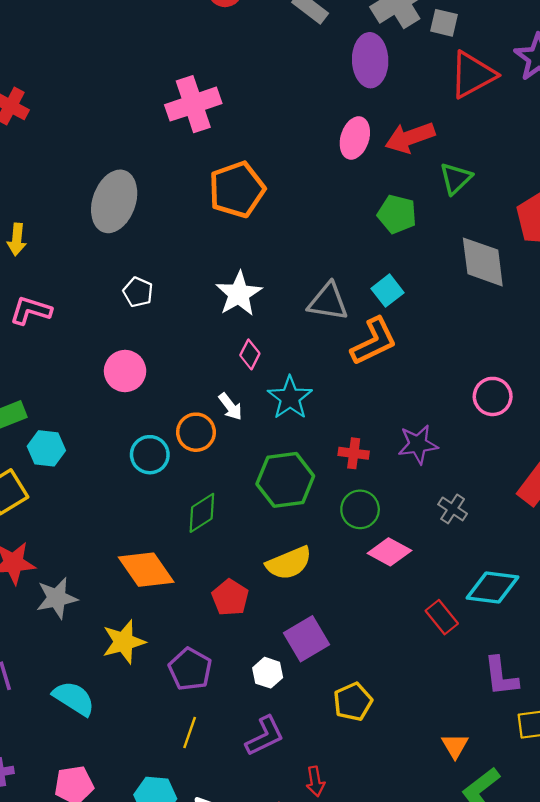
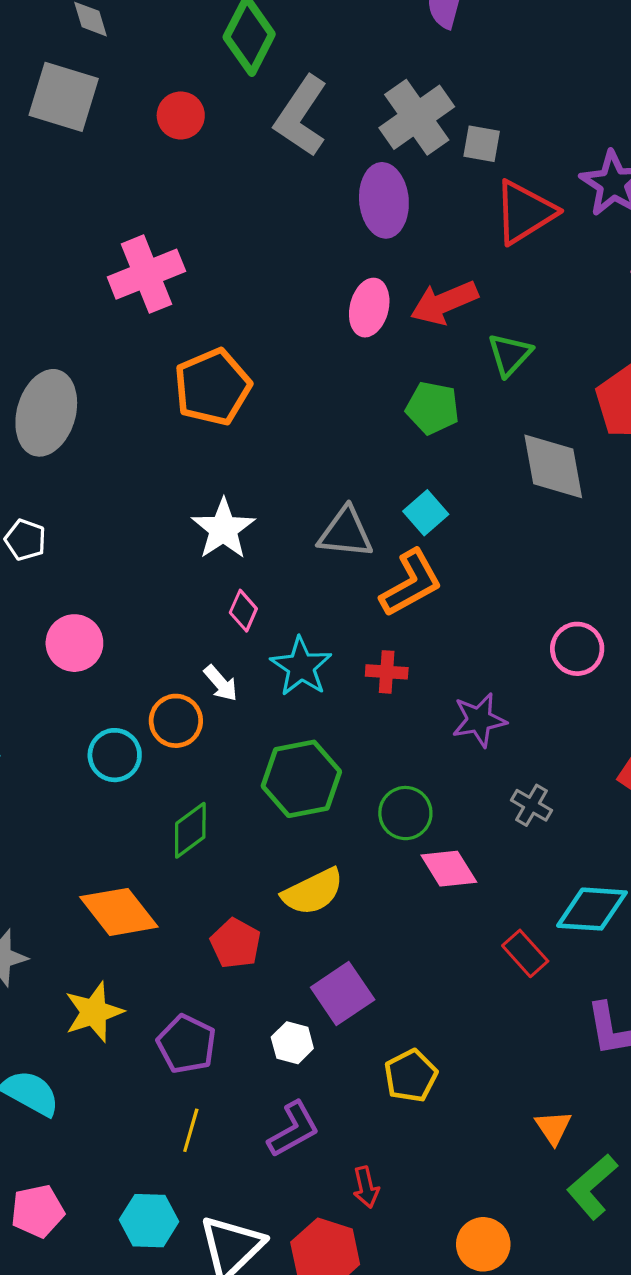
white pentagon: (138, 292) -> (25, 540), moved
red cross: (354, 453) -> (387, 672), moved
pink diamond: (389, 552) -> (449, 869), turned 33

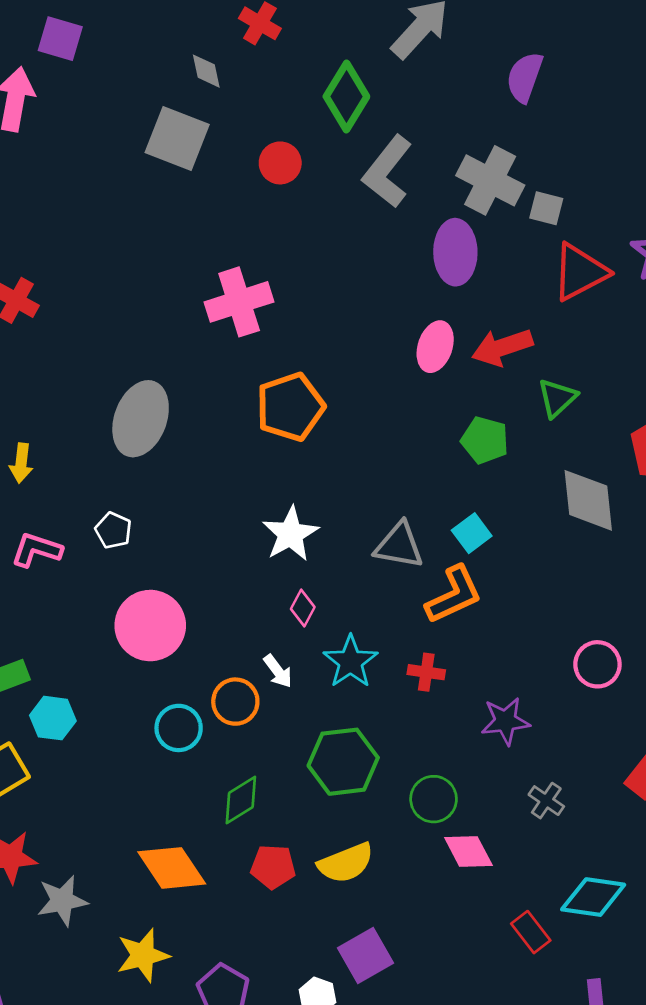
gray cross: (417, 117) -> (490, 180), turned -32
pink circle: (74, 643) -> (150, 626), size x1.4
red pentagon: (235, 943) -> (273, 867), moved, turned -30

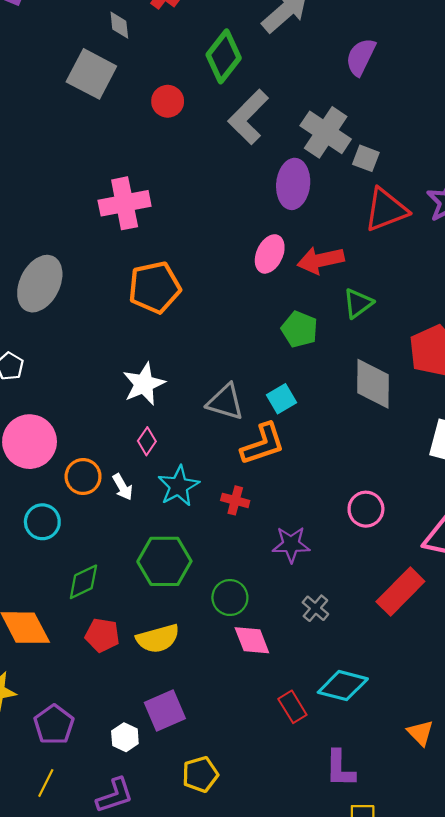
orange circle: (235, 702) -> (83, 477), moved

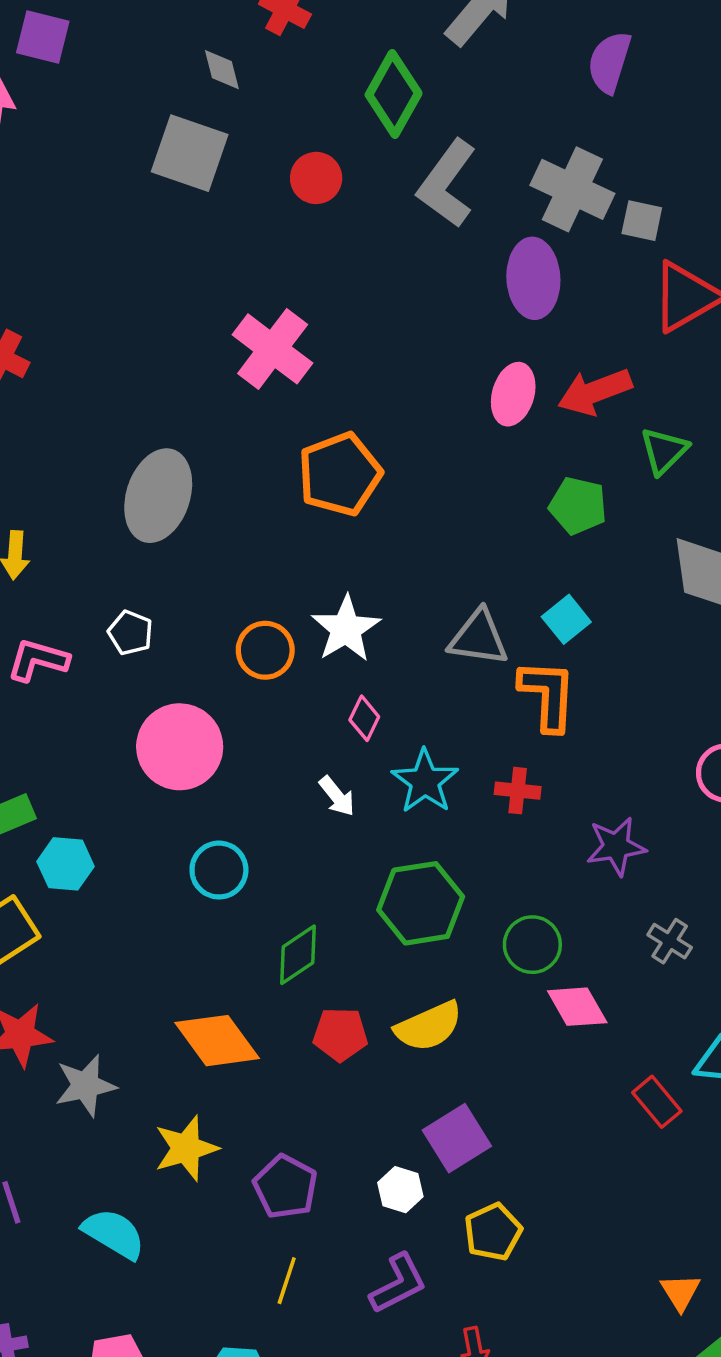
pink cross: (125, 203) -> (273, 349), turned -33
orange L-shape: (263, 444) -> (548, 695), turned -60
orange circle: (83, 477) -> (265, 650), moved
yellow pentagon: (200, 774) -> (493, 1232), moved

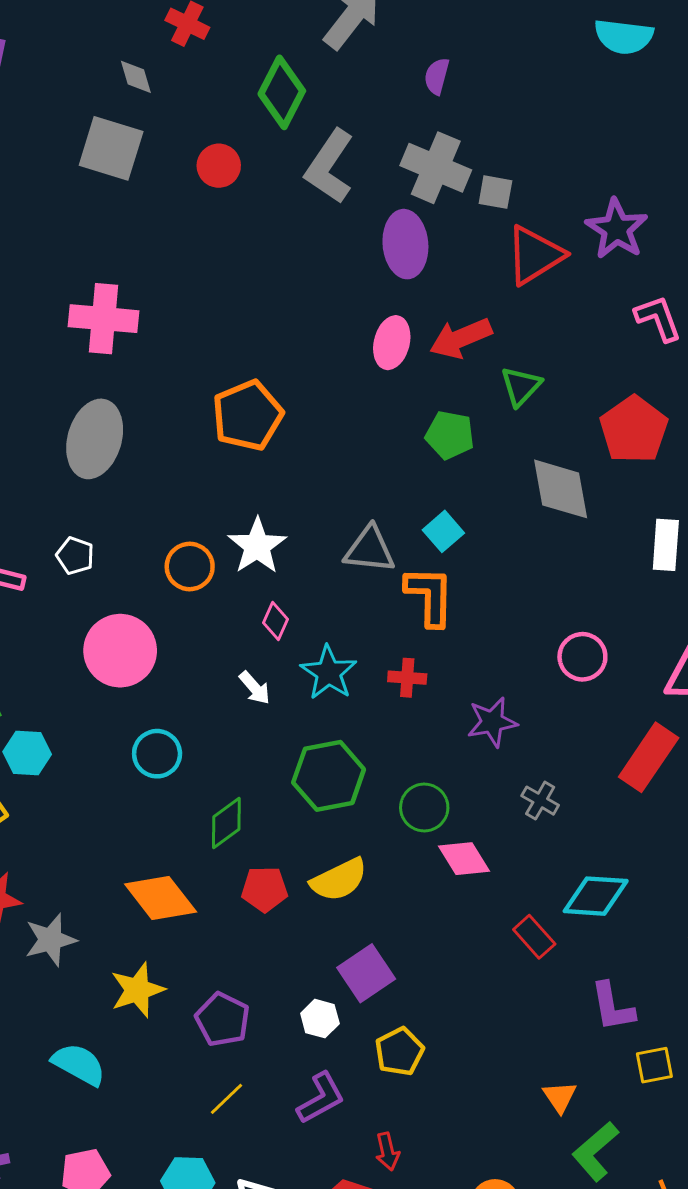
purple semicircle: (609, 62) -> (437, 76), moved, size x0.7
pink cross: (273, 349) -> (103, 319), moved, turned -30
yellow line: (287, 1281) -> (226, 1099), turned 30

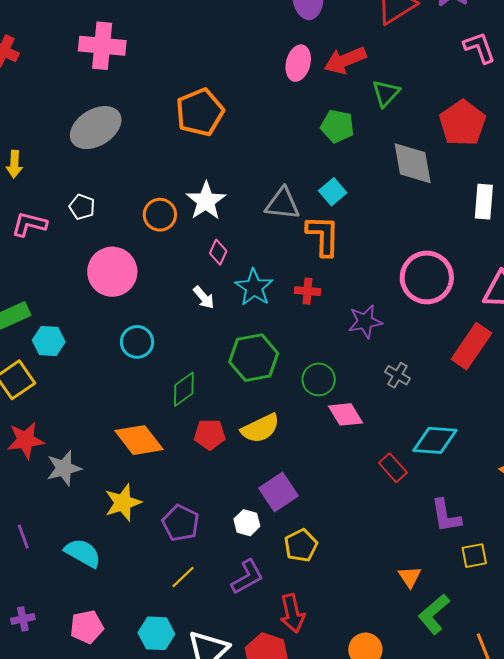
gray ellipse: (95, 439) -> (96, 128), turned 42
pink circle: (582, 657) -> (427, 277), size x1.6
red arrow: (387, 1151) -> (292, 613), size x1.5

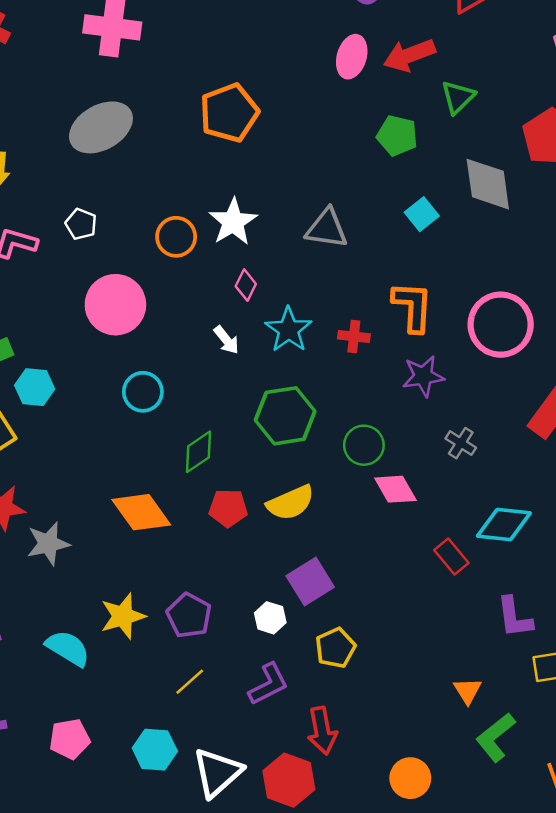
cyan square: (333, 192) -> (422, 214), moved
orange L-shape: (323, 236) -> (413, 307), moved
yellow star: (123, 503) -> (123, 616), moved

